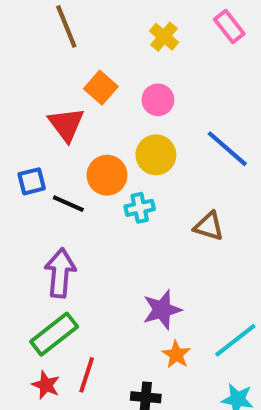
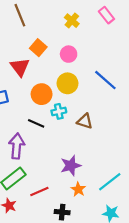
black line: (68, 204) -> (36, 123), moved
brown triangle: (209, 226) -> (85, 121), moved
red line: (87, 375) -> (39, 191), moved, turned 48

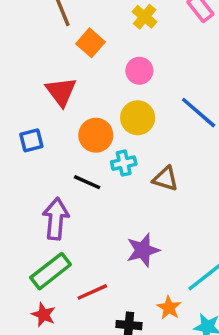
orange square: (38, 48) -> (91, 43), moved
orange star: (78, 189) -> (169, 308), moved

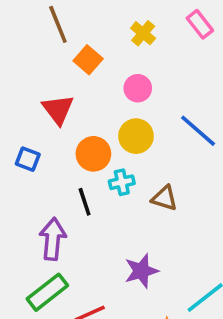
blue square: (31, 140) -> (28, 159), turned 35
black line: (87, 182) -> (85, 202), turned 48

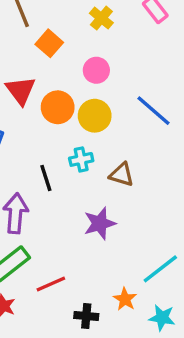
orange circle: (93, 154) -> (58, 107), moved
purple star: (141, 271) -> (100, 223), moved

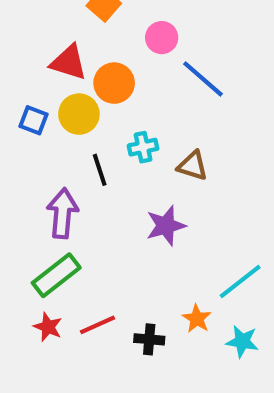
red triangle: (21, 90) -> (69, 62), turned -36
blue line: (154, 111) -> (203, 79), moved
yellow circle: (95, 116) -> (79, 114), moved
red line: (51, 284) -> (98, 325), moved

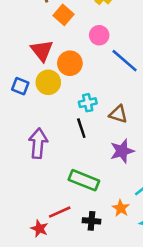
red triangle: (69, 62) -> (42, 51), turned 35
black line: (100, 170) -> (81, 128), moved
purple star: (166, 226) -> (122, 151), moved
green rectangle: (56, 275) -> (84, 180), moved, turned 60
red star: (48, 327) -> (39, 229), moved

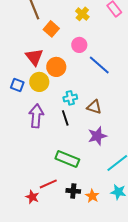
purple arrow: (38, 143) -> (36, 116), moved
orange star: (121, 208) -> (92, 196), moved

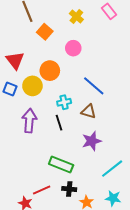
red triangle: (34, 57) -> (15, 60), moved
blue line: (99, 65) -> (94, 86), moved
black cross: (73, 191) -> (69, 189), moved

